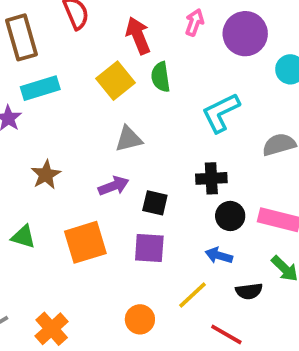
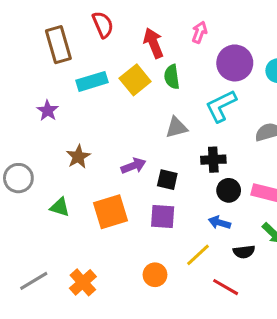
purple circle: (245, 34) -> (235, 63), moved
cyan rectangle: (40, 88) -> (92, 81), moved
gray triangle: (129, 139) -> (176, 127), moved

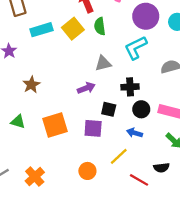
purple arrow: (133, 166) -> (86, 88), moved
black square: (167, 180) -> (109, 109), moved
black semicircle: (244, 252) -> (161, 168), moved

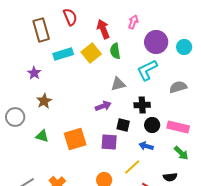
brown star: (31, 85) -> (44, 101), moved

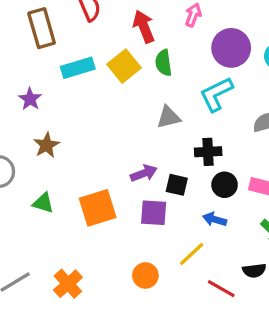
purple arrow: (103, 106) -> (144, 173), moved

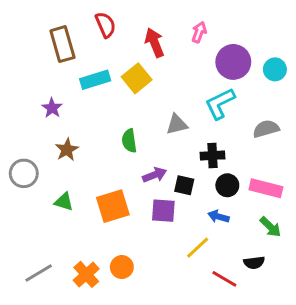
green semicircle: (164, 63) -> (129, 141), moved
orange circle: (145, 275) -> (122, 267), moved

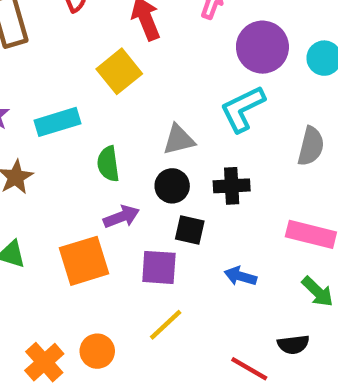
cyan rectangle: (95, 80) -> (58, 122), moved
gray semicircle: (266, 129) -> (311, 146), turned 120
purple arrow: (155, 175) -> (121, 217), moved
black circle: (227, 185) -> (172, 186), moved
yellow line: (198, 248) -> (166, 325), moved

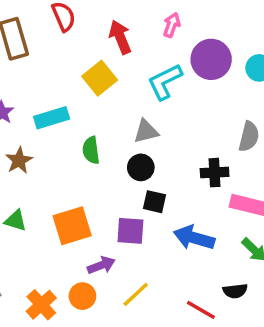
cyan L-shape: (243, 109) -> (165, 82), moved
black cross: (232, 186) -> (215, 173), moved
purple arrow: (121, 217) -> (101, 265), moved
blue arrow: (240, 276) -> (194, 238), size x1.6
yellow line: (166, 325) -> (136, 294), moved

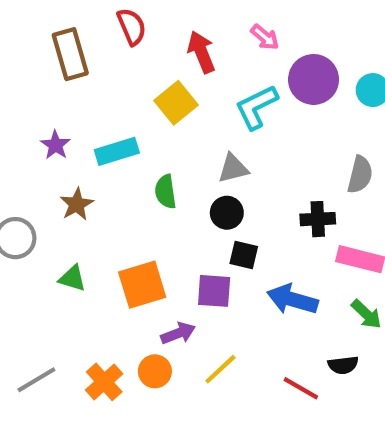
pink arrow: (172, 25) -> (265, 37), turned 110

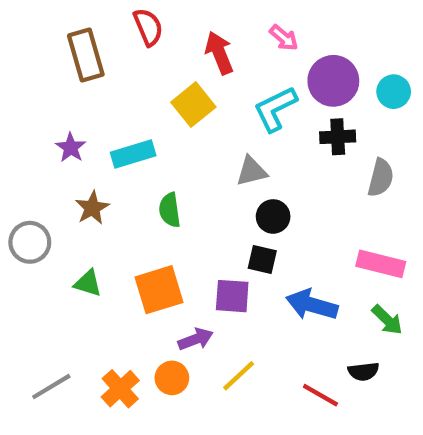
green semicircle: (165, 192) -> (170, 210), moved
black circle: (227, 213) -> (273, 216), moved
black cross: (318, 219) -> (338, 137), moved

